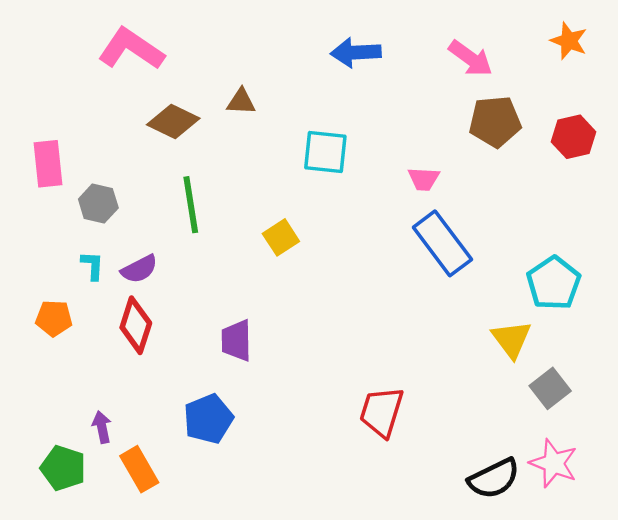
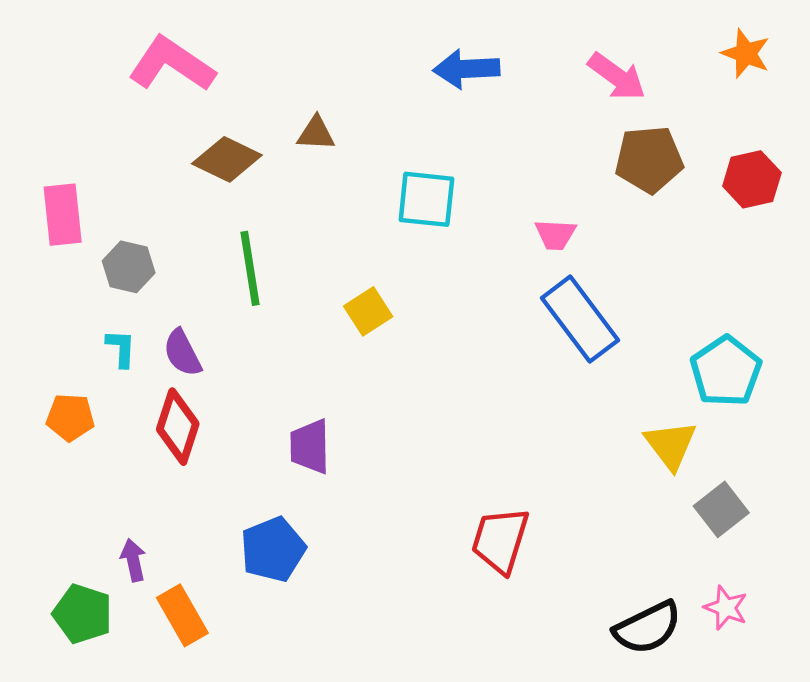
purple semicircle: (139, 269) -> (182, 353), turned 90
pink star: (554, 463) -> (726, 608), size x0.7

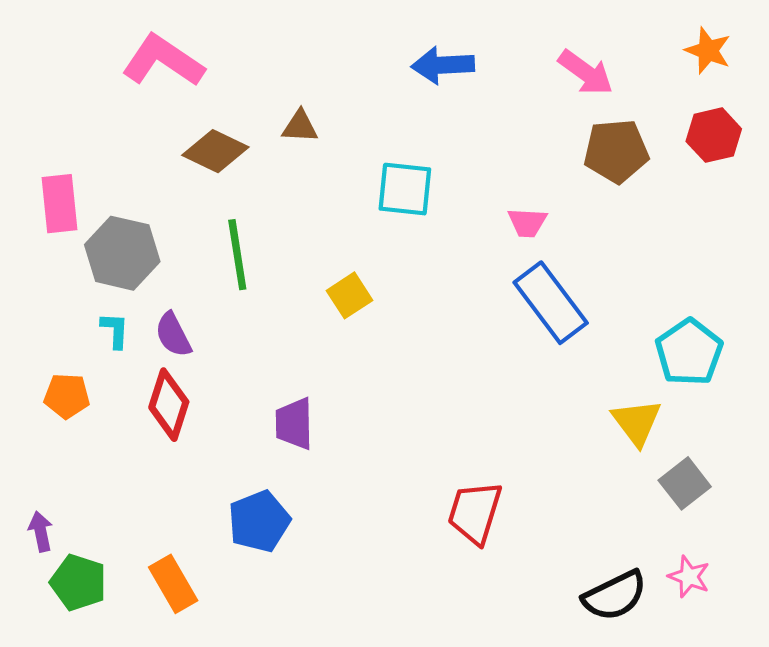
red hexagon: (752, 179) -> (714, 135), moved
gray hexagon: (129, 267) -> (122, 253), size x1.5
purple arrow: (133, 560) -> (41, 531), moved

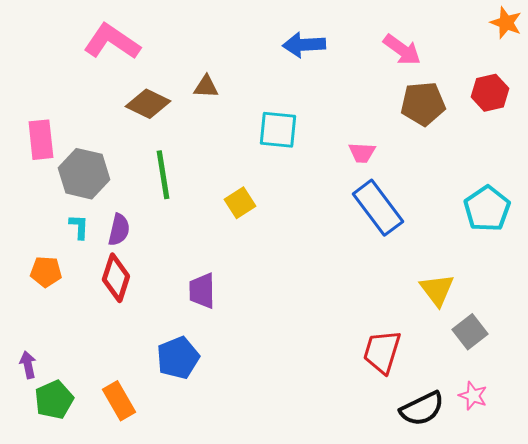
orange star: (708, 51) -> (506, 23), moved
purple semicircle: (173, 335) -> (119, 230), turned -140
cyan pentagon: (689, 352) -> (487, 209), moved
red trapezoid: (475, 513) -> (382, 352), moved
green pentagon: (78, 582) -> (54, 400), turned 30

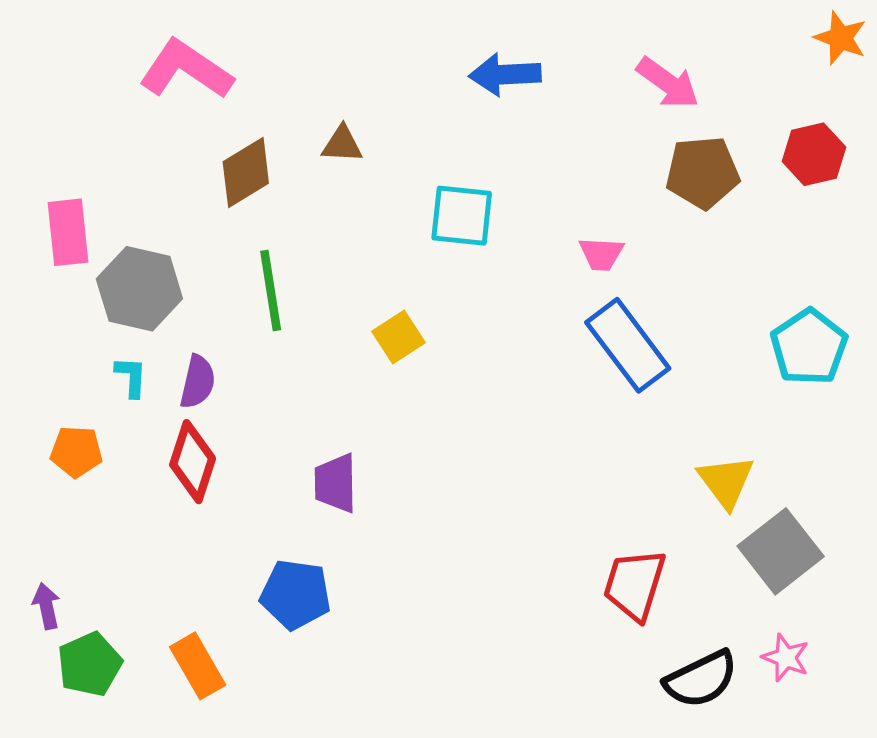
brown diamond: (148, 104) -> (246, 173), turned -57
gray square: (470, 332) -> (781, 551), size x1.4
blue pentagon: (178, 358) -> (296, 594), turned 30

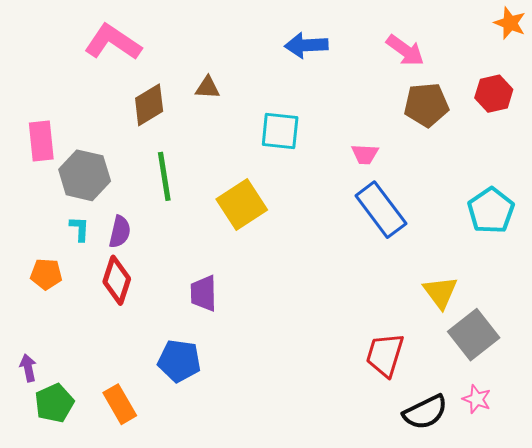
yellow square: (399, 337) -> (242, 205), size x1.6

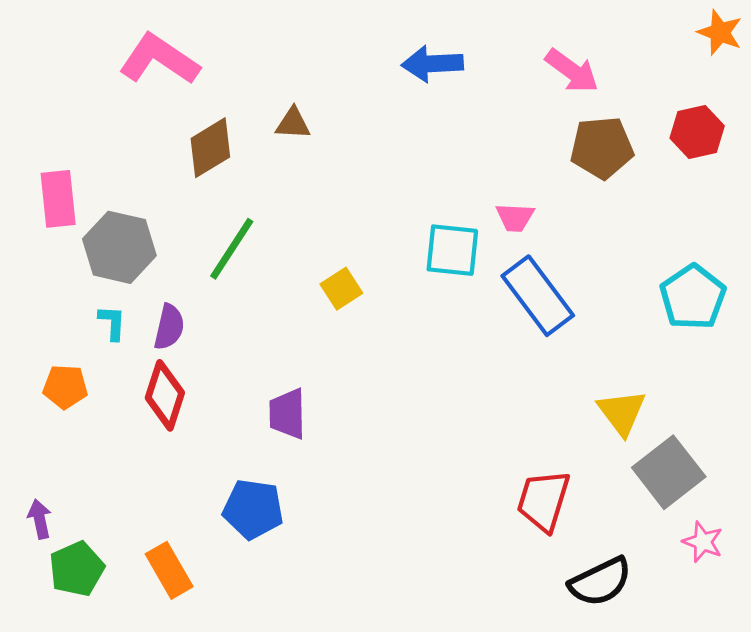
cyan square: (280, 131) -> (452, 250), moved
green line: (164, 176) -> (232, 249), turned 42
yellow square: (242, 205) -> (341, 289), size x0.6
pink star: (477, 399) -> (703, 542), moved

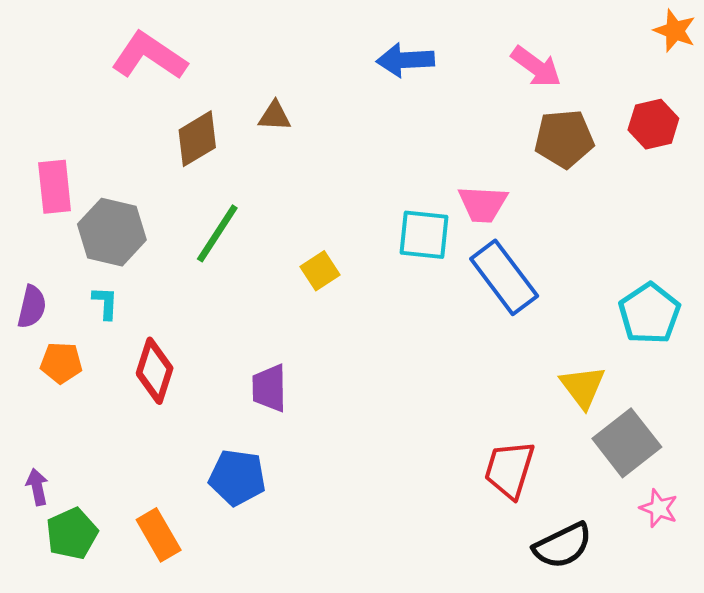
pink trapezoid: (515, 217) -> (483, 204), size x1.4
cyan pentagon: (693, 297) -> (649, 313), moved
purple semicircle: (169, 327) -> (32, 307), moved

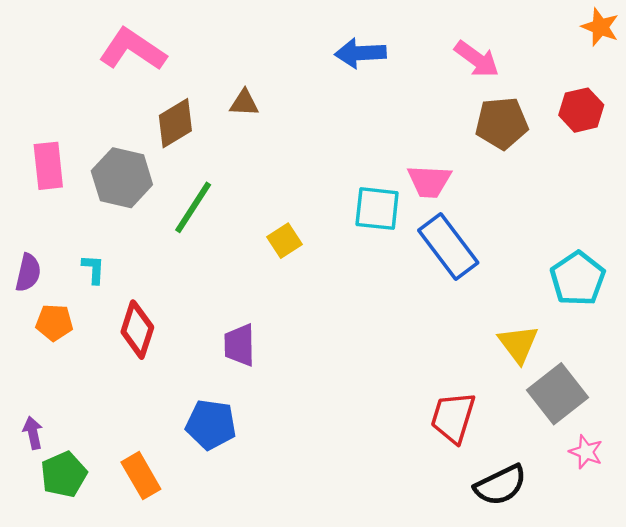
gray hexagon: (112, 232) -> (122, 178), moved

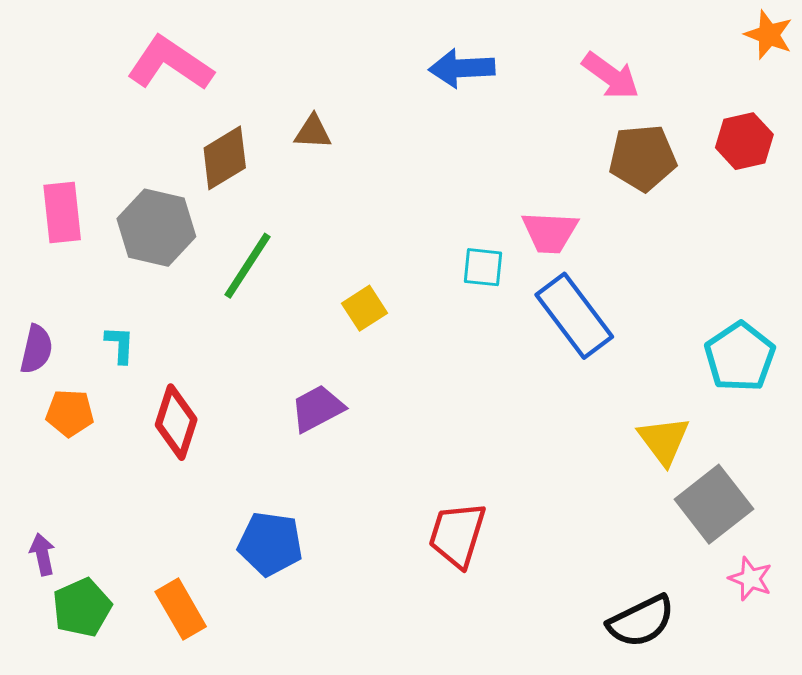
cyan square: (377, 209) -> (483, 267), size x0.7
purple trapezoid: (239, 345) -> (317, 408), moved, turned 63
red trapezoid: (453, 417) -> (457, 535), moved

